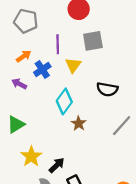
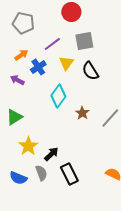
purple line: (58, 44) -> (52, 44), turned 54
black semicircle: (107, 89) -> (90, 71), moved, turned 48
brown star: (79, 123) -> (82, 113), moved

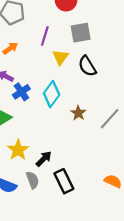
purple line: (52, 44) -> (45, 36), turned -36
blue cross: (38, 67) -> (21, 92), moved

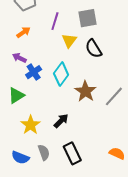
brown star: (78, 113) -> (85, 91), size x1.5
black arrow: (44, 159) -> (61, 121), moved

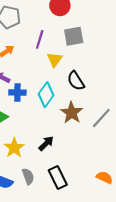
black semicircle: (94, 49) -> (76, 81), moved
blue cross: (34, 72) -> (17, 93), turned 35

